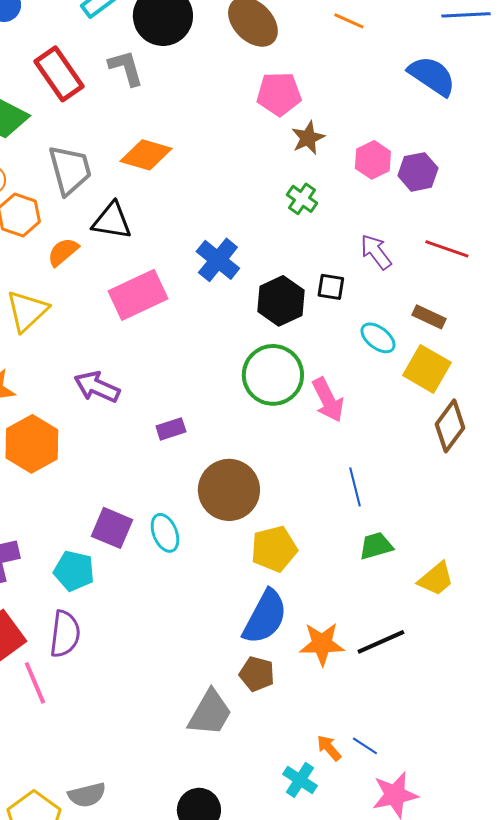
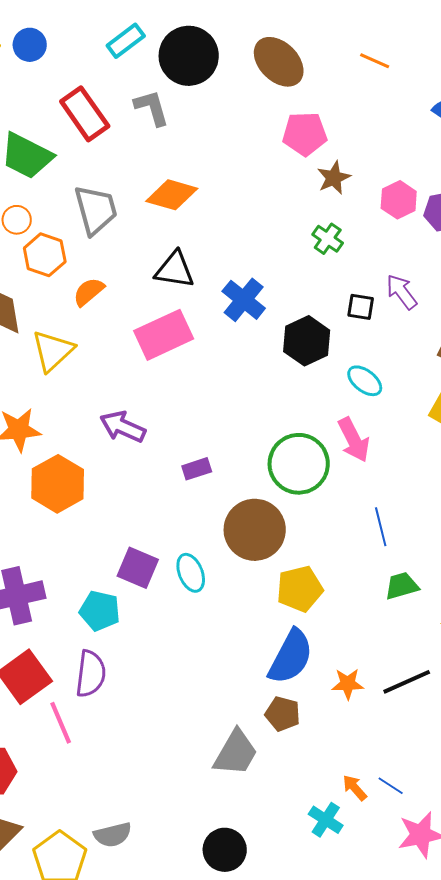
black triangle: (112, 221) -> (175, 270), moved
black square: (331, 287) -> (361, 307), moved
cyan ellipse: (378, 338) -> (365, 381), moved
green circle: (273, 375) -> (299, 464), moved
orange star: (322, 644) -> (348, 684), size x0.7

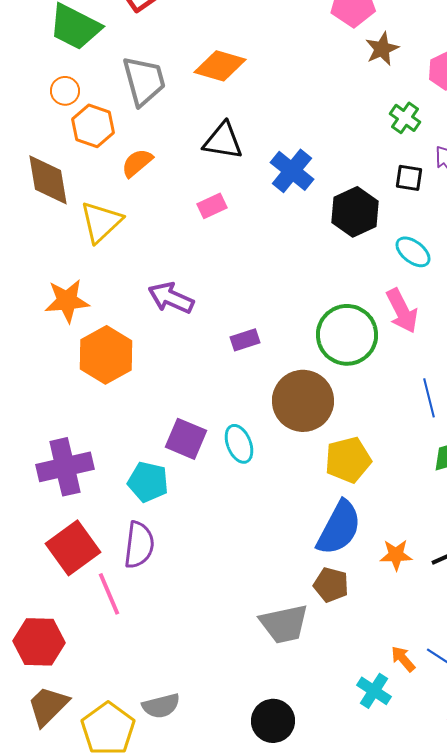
green cross: (328, 239) -> (405, 118), moved
pink rectangle: (164, 335) -> (212, 206), size x0.5
gray trapezoid: (236, 753) -> (284, 624), turned 48

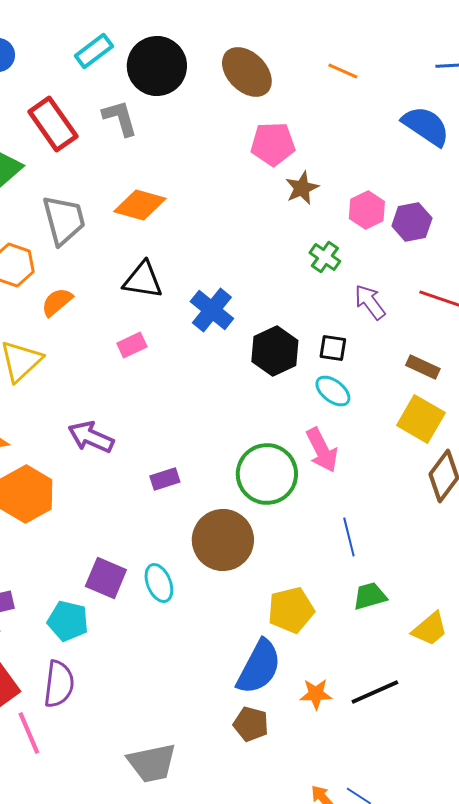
black square: (409, 178) -> (333, 348), moved
yellow pentagon: (348, 460) -> (291, 610), moved
gray trapezoid: (284, 624) -> (152, 763), moved

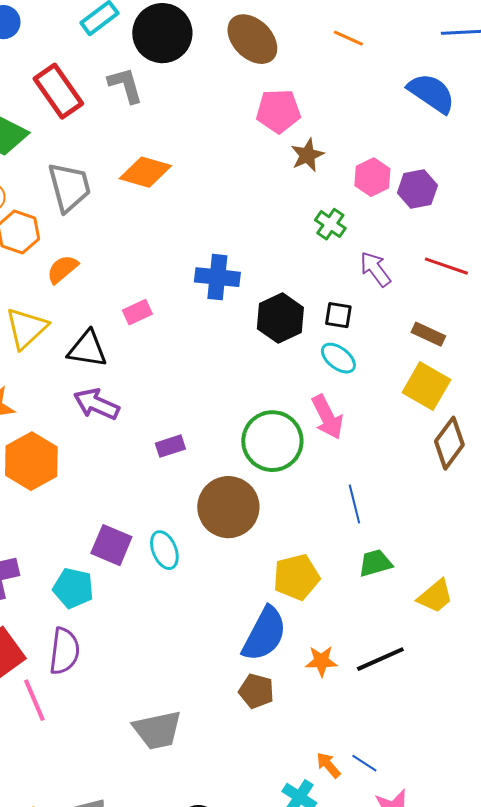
black triangle: (143, 280) -> (87, 349), moved
blue cross: (212, 310) -> (217, 277), turned -33

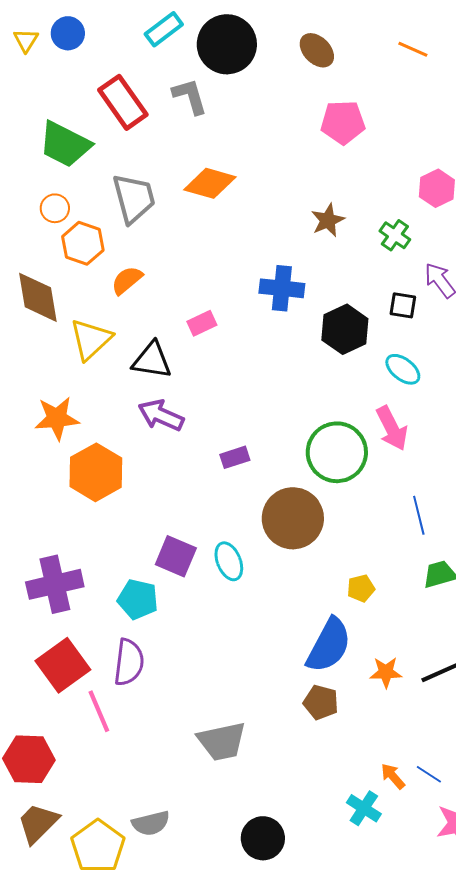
brown ellipse: (252, 39) -> (317, 50), size x0.7
brown star: (307, 155) -> (328, 220), moved
black square: (338, 315) -> (403, 305), moved
yellow pentagon: (296, 577) -> (361, 588), size x0.6

